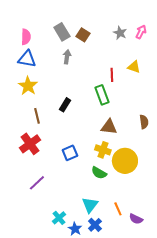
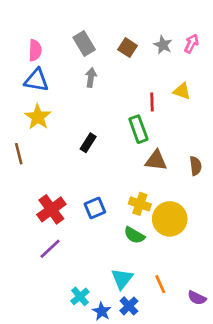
brown square: (83, 35) -> (128, 48), moved
brown line: (37, 116) -> (19, 154), moved
brown triangle: (109, 127) -> (156, 160), moved
red cross: (30, 144) -> (51, 209), moved
purple semicircle: (136, 219) -> (197, 298), moved

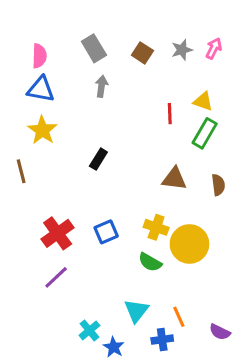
gray star: (163, 45) -> (182, 50), turned 30
green rectangle: (138, 129) -> (205, 133), moved, turned 50
blue cross: (129, 306) -> (162, 340), moved, turned 36

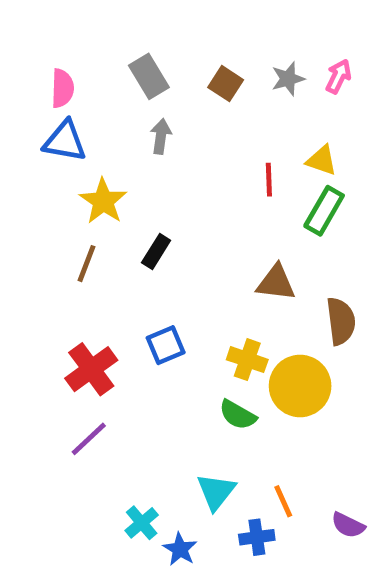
yellow star: (42, 130) -> (103, 201), moved
brown line: (21, 171) -> (86, 264), moved, turned 35
brown semicircle: (218, 185) -> (341, 321), moved, size x1.4
blue square: (106, 232) -> (166, 345), moved

